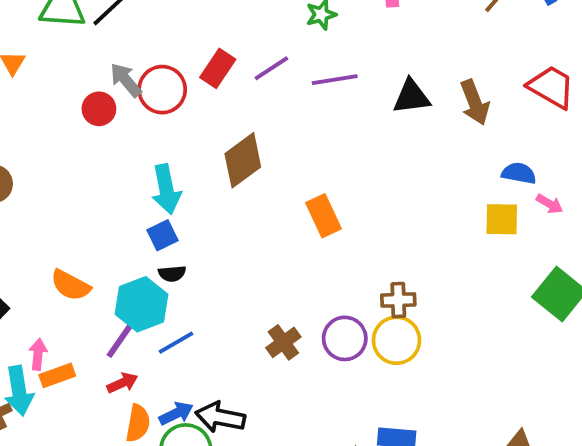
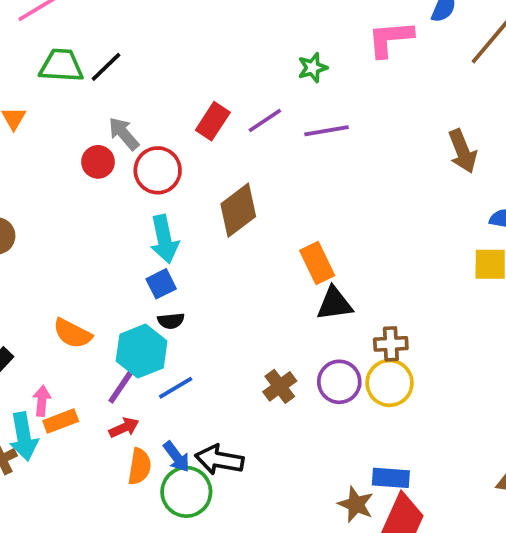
red circle: (162, 90) -> (158, 170), moved
black triangle: (411, 97) -> (334, 304), moved
blue arrow: (176, 413) -> (177, 457), turned 80

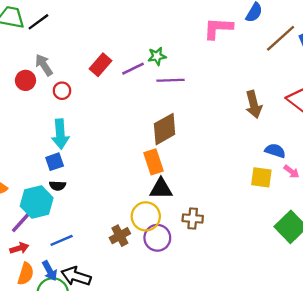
green star: (313, 68) -> (157, 56), moved
red circle: (158, 170) -> (62, 91), size x0.6
brown diamond: (238, 210) -> (165, 129), moved
yellow circle: (390, 383) -> (146, 216), moved
blue line: (176, 388) -> (62, 240), moved

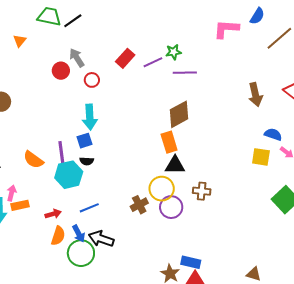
purple line: (23, 220) -> (61, 153), moved, turned -50

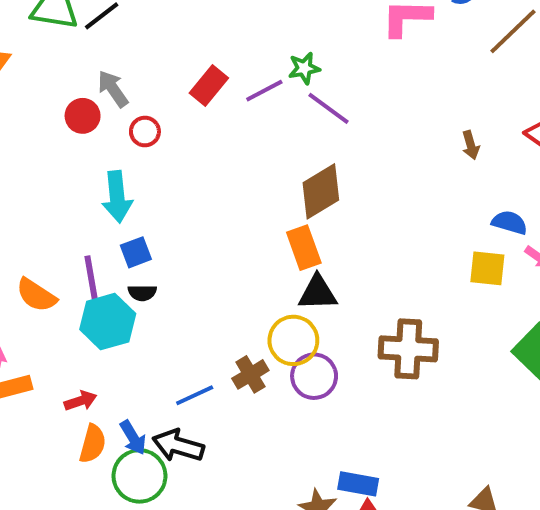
purple line: (185, 73) -> (328, 108), turned 40
brown arrow: (255, 95) -> (471, 145), size x0.6
cyan arrow: (90, 117) -> (117, 197), moved
brown cross: (202, 191) -> (408, 349), moved, size x1.6
blue line: (89, 208) -> (195, 395), moved

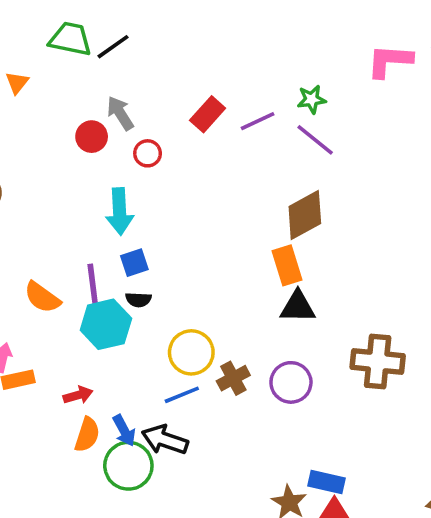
green star: (304, 68) -> (312, 99), moved
yellow circle: (293, 340) -> (191, 352), moved

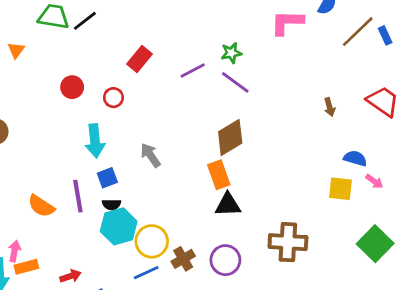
gray arrow: (120, 113) -> (150, 155), moved
red rectangle: (208, 114) -> (140, 59), moved
cyan hexagon: (106, 324) -> (119, 226), moved

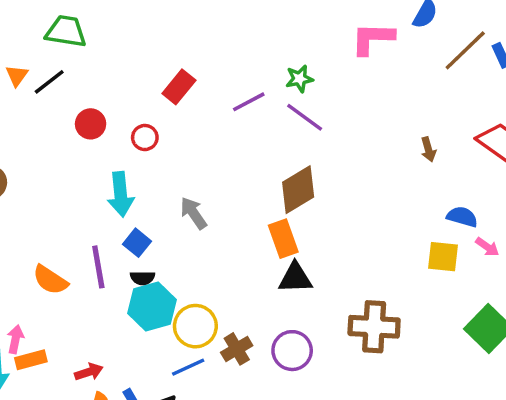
black line: (85, 21) -> (49, 82), moved
blue square: (107, 178) -> (137, 243), turned -30

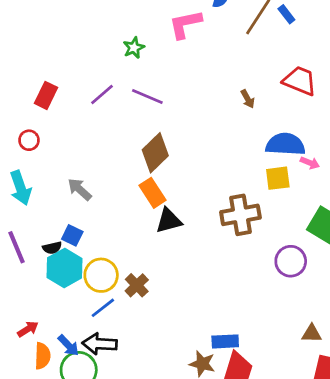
green star: (299, 79) -> (134, 48), moved
blue semicircle: (462, 217) -> (285, 144), size x1.6
blue square: (137, 243) -> (72, 235), moved
brown cross: (374, 327) -> (240, 215), moved
purple circle: (292, 351) -> (291, 261), moved

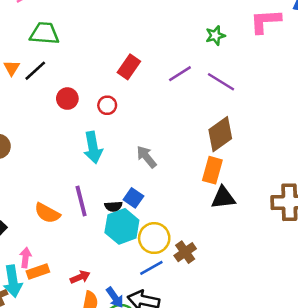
orange rectangle: (153, 193) -> (212, 170), turned 40

